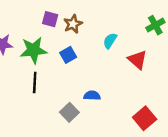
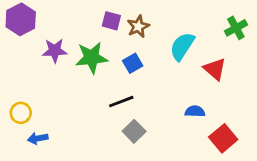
cyan semicircle: (110, 41) -> (182, 46), size x1.5
black line: (35, 82) -> (121, 102), moved, turned 66
blue semicircle: (92, 96) -> (195, 111), moved

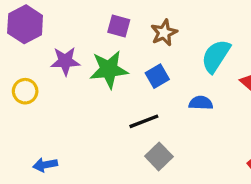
purple square: (111, 21) -> (119, 26), moved
blue semicircle: (195, 111) -> (201, 103), moved
yellow circle: (21, 113) -> (25, 91), moved

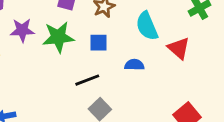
cyan semicircle: (216, 56) -> (147, 26), turned -56
blue square: (157, 76) -> (98, 43), turned 30

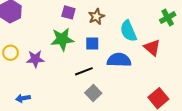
purple star: (22, 30) -> (35, 59), moved
blue semicircle: (134, 65) -> (119, 60), size x1.6

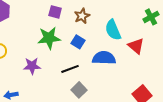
blue square: (92, 43) -> (78, 42), turned 32
purple star: (35, 59) -> (32, 66), moved

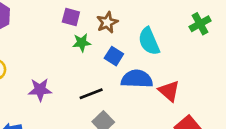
green star: (49, 38) -> (82, 43), moved, size x0.6
blue square: (78, 42) -> (114, 56), moved
red triangle: (136, 46) -> (169, 91), moved

